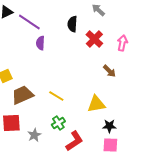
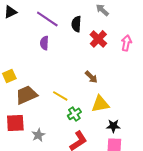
purple line: (29, 22) -> (47, 19), moved
brown arrow: (109, 71) -> (91, 77), moved
green cross: (58, 123) -> (74, 114), moved

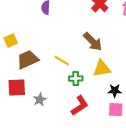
brown arrow: (91, 77) -> (93, 42), size x1.5
green cross: (74, 114) -> (76, 79), turned 32

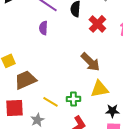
yellow line: (62, 61) -> (50, 102), moved

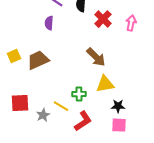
brown trapezoid: (25, 80) -> (38, 60), moved
yellow line: (50, 102) -> (61, 106), moved

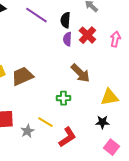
purple semicircle: (49, 23) -> (67, 39), moved
yellow triangle: (105, 84) -> (109, 97), moved
green cross: (79, 94) -> (63, 98), moved
pink square: (119, 125) -> (111, 147), moved, turned 35

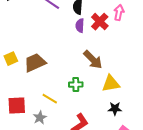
pink arrow: (115, 39) -> (119, 13), moved
yellow triangle: (109, 97) -> (111, 84), moved
yellow line: (45, 122) -> (50, 99), moved

